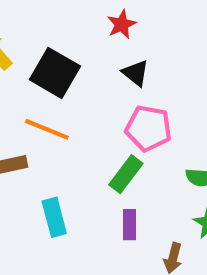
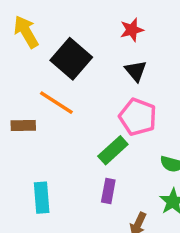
cyan rectangle: (54, 217) -> (42, 198), moved

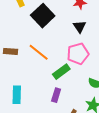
orange line: (56, 103) -> (39, 52), moved
pink pentagon: (138, 117) -> (78, 54), turned 30

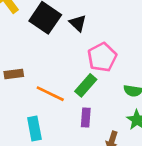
black triangle: (80, 27) -> (78, 23), moved
orange line: (39, 52) -> (50, 94), moved

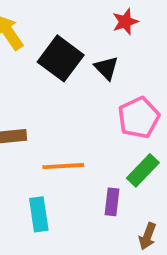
green rectangle: (86, 85) -> (143, 170), moved
orange line: (50, 94) -> (63, 166), turned -32

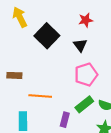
black triangle: (106, 68) -> (80, 45), moved

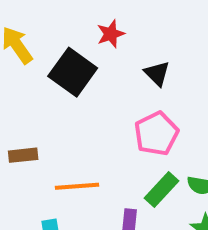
red star: (86, 20) -> (111, 34), moved
black triangle: (80, 45) -> (157, 73), moved

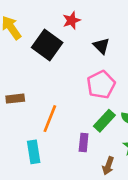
orange line: (77, 186) -> (50, 119), turned -64

